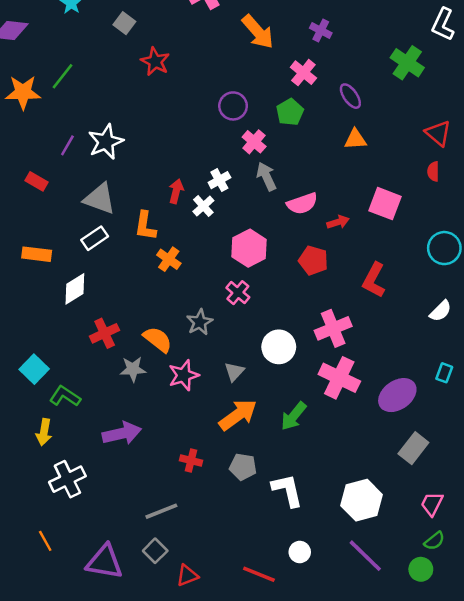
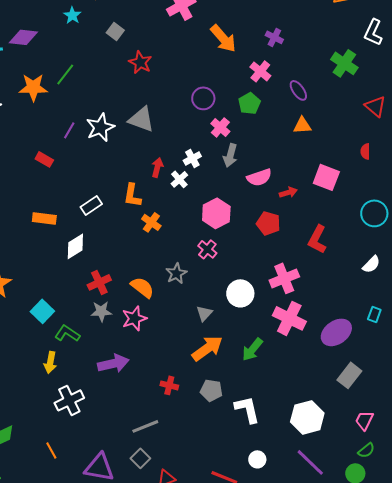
red triangle: (438, 133) -> (375, 106), moved
gray arrow: (266, 176) -> (230, 155), turned -140
gray triangle: (100, 199) -> (141, 119), moved
gray star: (133, 369) -> (101, 311), moved
pink star: (184, 375) -> (134, 318), moved

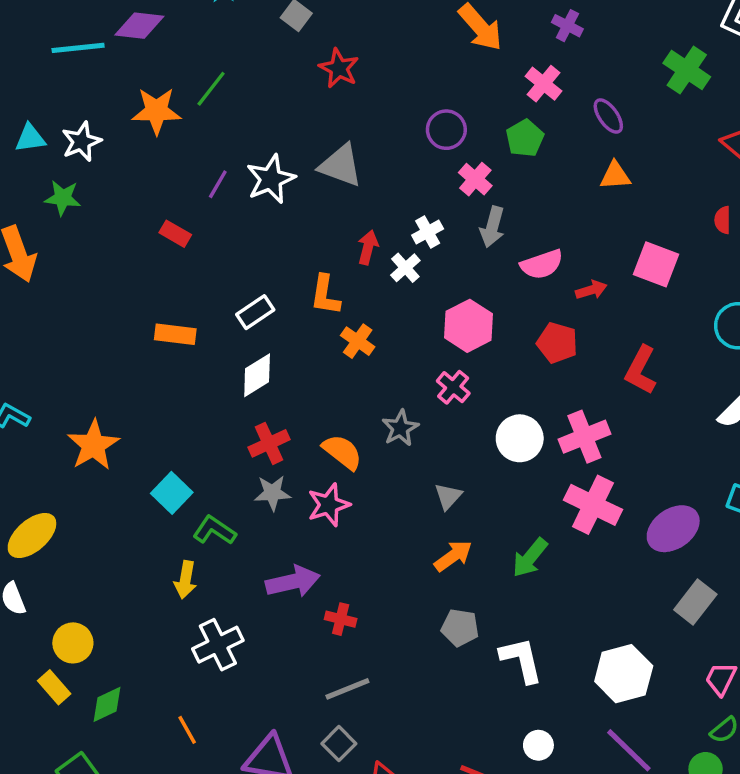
white diamond: (75, 246) -> (257, 375), moved
white circle: (240, 293) -> (520, 438), moved
orange arrow: (207, 348) -> (453, 556), size x0.7
red cross: (169, 385) -> (341, 619), moved

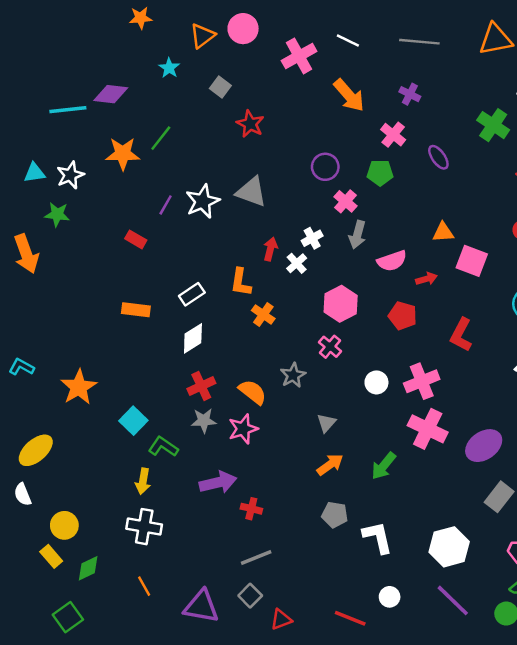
green pentagon: (525, 138) -> (380, 173), turned 30
orange triangle: (615, 176) -> (443, 232), moved
white circle: (520, 438) -> (376, 382), size x0.7
white cross: (218, 645) -> (144, 527), moved, turned 36

